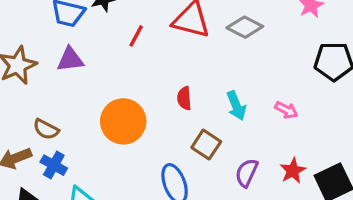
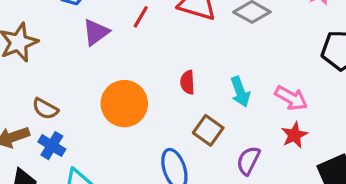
purple triangle: (70, 59) -> (96, 32), moved, turned -32
pink arrow: (286, 110) -> (291, 98), size x1.4
red star: (293, 171) -> (294, 135), moved

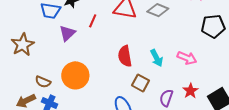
red semicircle: (187, 82) -> (125, 56), size x1.5
orange circle: (124, 104) -> (75, 75), moved
red star: (294, 135) -> (190, 91), moved

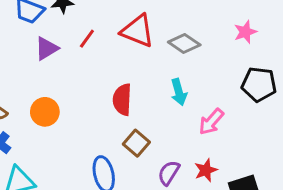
cyan arrow: (157, 58) -> (179, 92), moved
pink arrow: (187, 58) -> (211, 122), turned 96
orange circle: (75, 75) -> (45, 112), size x0.7

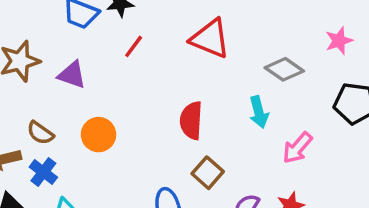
red line: (87, 39) -> (134, 46), moved
gray diamond: (184, 44) -> (284, 69), moved
purple triangle: (47, 48) -> (72, 75), moved, turned 50

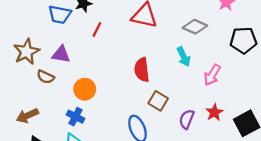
brown semicircle: (40, 133) -> (45, 77), moved
blue cross: (43, 172) -> (75, 117), moved

